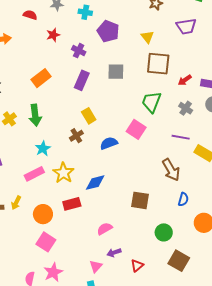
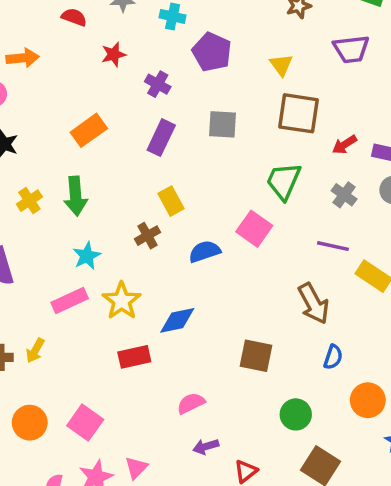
orange circle: (43, 214) -> (30, 423), moved
pink triangle: (96, 266) -> (136, 468), moved

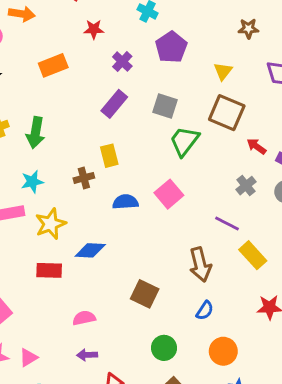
orange rectangle: (89, 130) -> (53, 65), moved
red arrow: (345, 145) -> (256, 146), turned 54
green trapezoid: (284, 181) -> (184, 141), moved

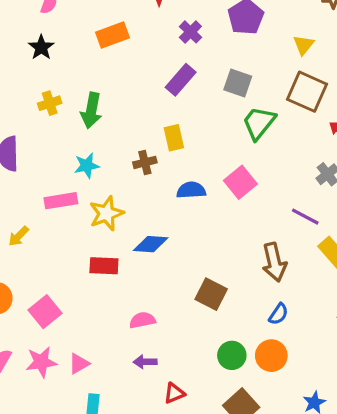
orange circle: (223, 351) -> (271, 356), moved

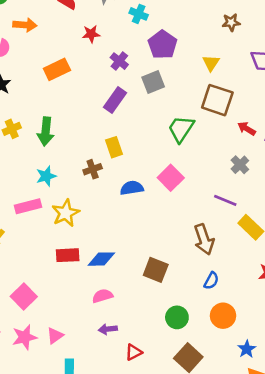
gray square: (238, 83) -> (153, 82), moved, turned -35
blue diamond: (151, 244) -> (101, 259), moved
orange circle: (271, 356) -> (223, 316), moved

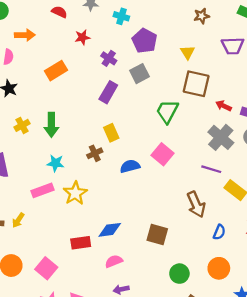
gray cross: (240, 165) -> (221, 137), size x1.6
cyan star: (46, 176) -> (55, 163), turned 30
red rectangle: (68, 255) -> (81, 243), moved
blue semicircle: (211, 281) -> (219, 232), moved

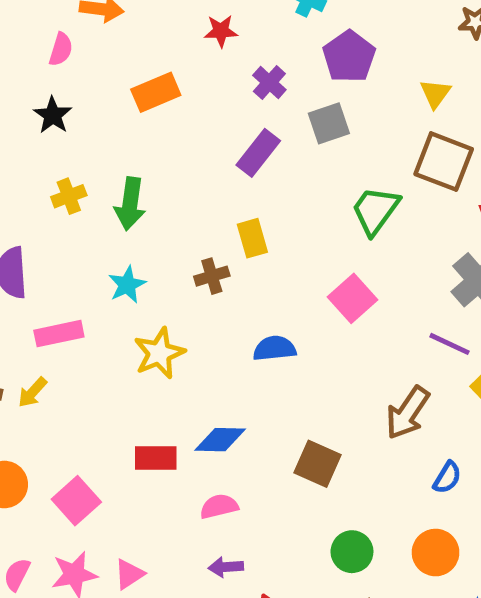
cyan star: (55, 163) -> (127, 285), turned 30
blue semicircle: (130, 166) -> (275, 348), moved
pink rectangle: (42, 190) -> (59, 334), moved
brown arrow: (196, 204) -> (408, 413), turned 50

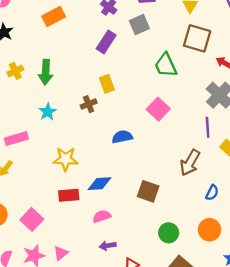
green trapezoid: (375, 210) -> (166, 65), turned -56
purple line: (450, 344) -> (208, 127), turned 66
yellow star: (159, 353) -> (66, 159), moved, turned 30

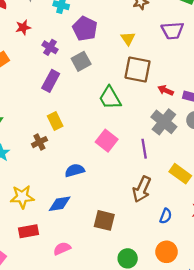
purple line: (208, 127) -> (144, 149), moved
blue diamond: (100, 184) -> (60, 204), moved

